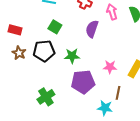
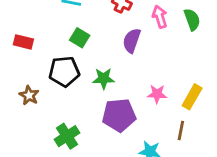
brown star: (19, 53) -> (29, 95), moved
brown line: (118, 93) -> (181, 131), moved

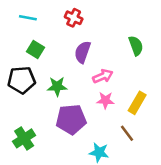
pink arrow: (160, 17) -> (103, 76), moved, turned 84
green semicircle: (192, 19) -> (136, 46), moved
brown line: (181, 131) -> (127, 133), turned -48

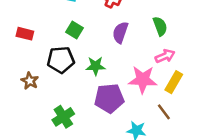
green semicircle: (136, 46) -> (160, 26), moved
pink arrow: (103, 76) -> (165, 56), moved
pink star: (105, 100) -> (143, 80), size x1.6

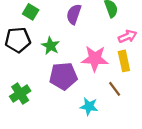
pink arrow: (165, 56) -> (127, 36), moved
green star: (96, 66) -> (50, 46), turned 30
yellow rectangle: (174, 82) -> (124, 61), turned -42

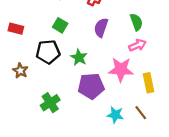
pink arrow: (127, 36) -> (137, 45), moved
yellow rectangle: (124, 61) -> (149, 83), moved
brown line: (115, 89) -> (141, 113), moved

